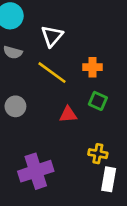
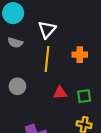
yellow line: (52, 73) -> (47, 59), turned 60
green square: (98, 101) -> (84, 96), moved, turned -32

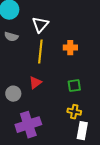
gray circle: (17, 86) -> (13, 94), moved
red triangle: (60, 93) -> (35, 83), moved, turned -32

